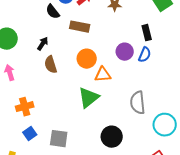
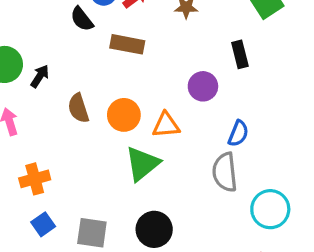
black arrow: (43, 44) -> (40, 76), moved
blue semicircle: (145, 55) -> (238, 133), moved
orange circle: (87, 59) -> (124, 115), moved
black circle: (112, 137) -> (154, 229), moved

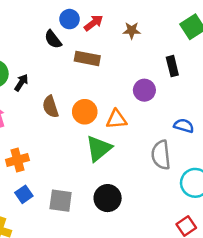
blue semicircle: (238, 133) -> (184, 126), moved, turned -96

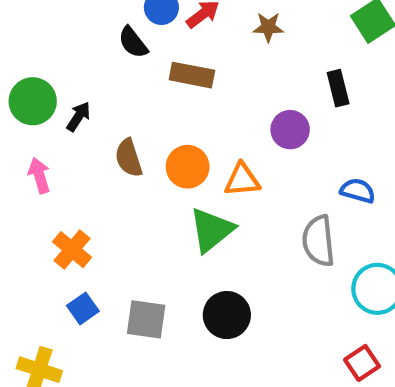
orange cross: (17, 160) -> (72, 250), turned -35

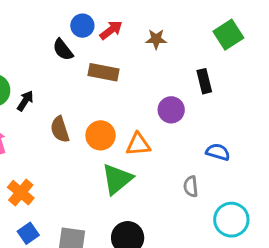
gray semicircle: (318, 241) -> (191, 187), size x0.6

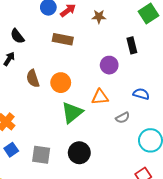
black semicircle: (63, 50) -> (17, 36), moved
orange triangle: (138, 144) -> (100, 97), moved
gray semicircle: (191, 187) -> (123, 118), turned -112

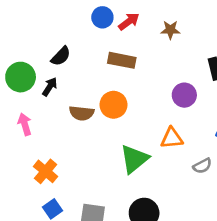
black semicircle: (17, 36) -> (61, 56), turned -98
brown semicircle: (33, 78) -> (82, 113), turned -66
orange circle: (61, 83) -> (114, 105), moved

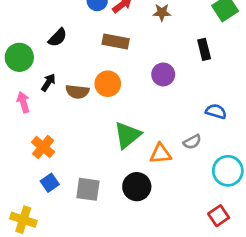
black arrow: (50, 87) -> (48, 82), moved
purple circle: (184, 95) -> (163, 74), moved
orange triangle: (172, 138) -> (161, 154), moved

